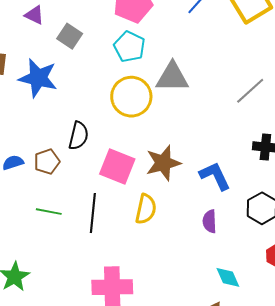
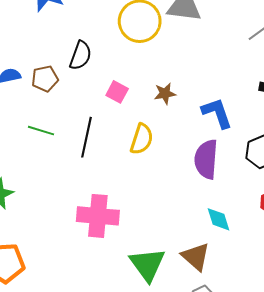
brown star: (163, 163) -> (165, 93), size x0.6
pink square: (117, 167) -> (117, 92), size x0.6
purple semicircle: (210, 221) -> (206, 159), size x1.6

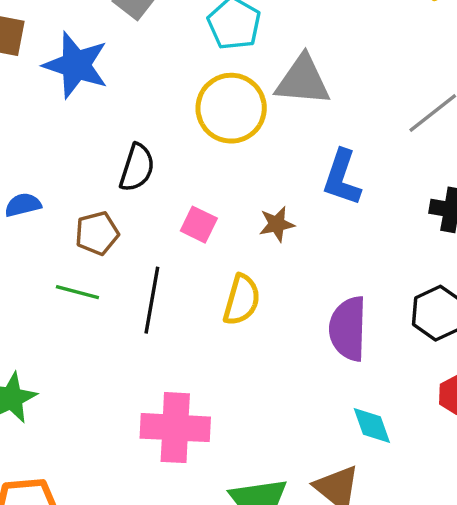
brown pentagon: (45, 79) -> (97, 233), moved
blue L-shape: (217, 113) -> (342, 178), moved, turned -140

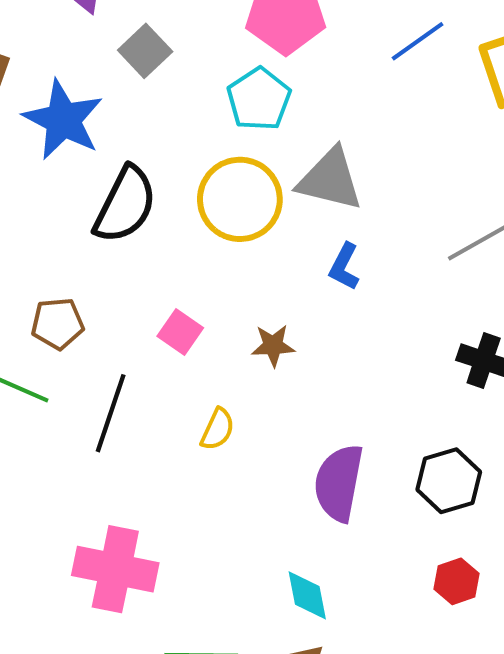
black semicircle: (137, 168) -> (125, 205), moved, size x1.4
blue L-shape: (342, 178) -> (344, 267), moved, size x0.7
yellow semicircle: (242, 300) -> (218, 429), size x0.7
cyan diamond: (372, 426) -> (307, 595), moved

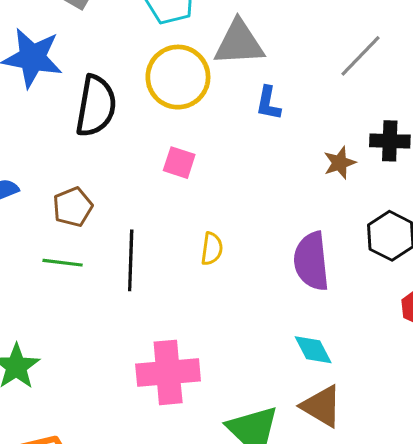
pink square: (180, 332) -> (179, 163), moved
brown star: (273, 346) -> (340, 163), moved

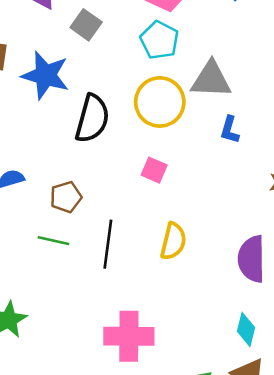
yellow semicircle: (212, 249) -> (173, 241), size x1.4
cyan diamond: (313, 350) -> (246, 329), turned 36

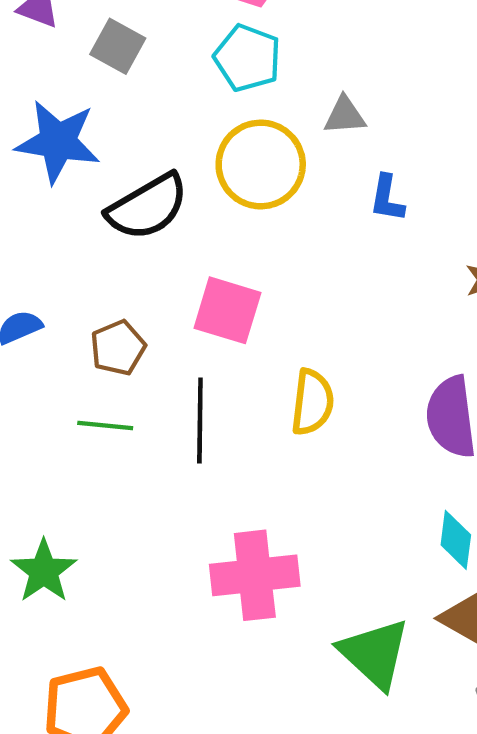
gray triangle: (211, 80) -> (345, 115), size x0.6
black semicircle: (92, 119) -> (147, 207), turned 51
pink square: (154, 170) -> (227, 310), moved, size x1.5

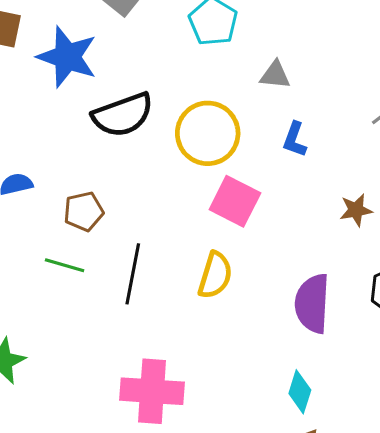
yellow circle: (261, 164) -> (208, 133), moved
pink square: (227, 310) -> (235, 201), moved

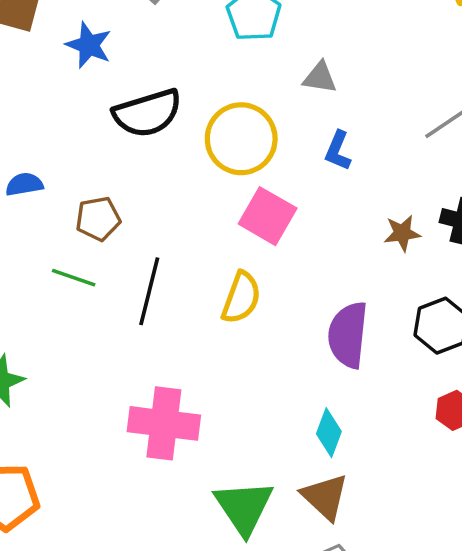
blue star: (67, 57) -> (89, 45), size x0.7

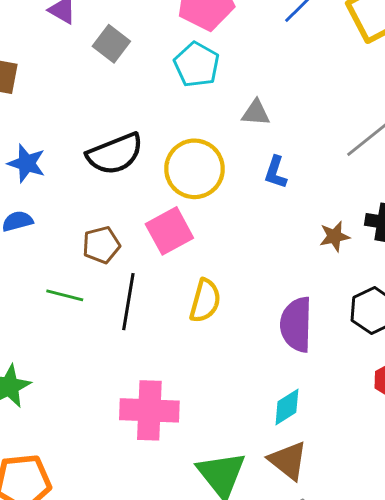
blue star: (89, 45) -> (27, 163), moved
pink square: (268, 216) -> (169, 231), moved, turned 36
brown pentagon: (98, 219) -> (101, 245), moved
cyan diamond: (329, 433) -> (287, 407), turned 42

